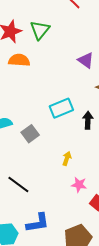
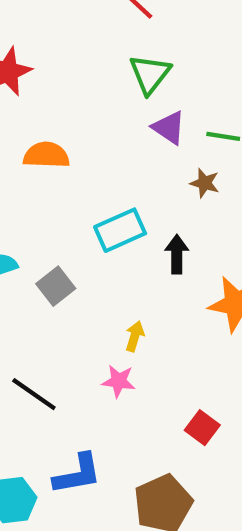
green triangle: (40, 30) -> (150, 74), moved
orange semicircle: (19, 60) -> (46, 155), moved
pink star: (79, 185) -> (119, 381), moved

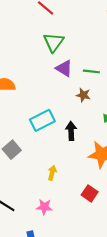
pink star: (119, 381) -> (44, 207), moved
red square: (202, 428) -> (90, 193), moved

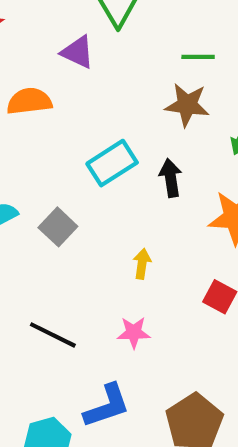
purple triangle: (64, 68) -> (78, 52), moved
brown star: (83, 95) -> (187, 105), size x1.5

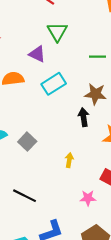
brown star: (187, 105) -> (95, 94), moved
cyan rectangle: (112, 163) -> (54, 84), moved
pink star: (134, 333) -> (88, 198), moved

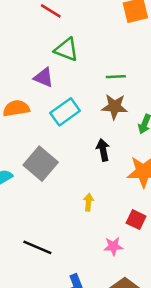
green triangle: (57, 32) -> (66, 49), turned -35
brown star: (95, 94) -> (114, 107), moved
gray square: (27, 142) -> (41, 164), moved, size x1.5

